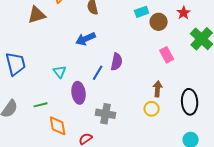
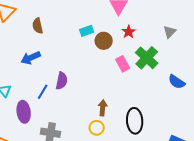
pink rectangle: (167, 55) -> (123, 64), moved

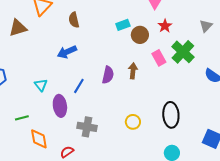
purple semicircle: (62, 81) -> (108, 75), moved
brown arrow: (103, 108) -> (133, 71), moved

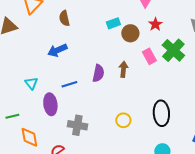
blue line: (79, 86) -> (69, 84), turned 42

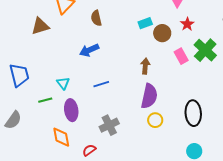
brown arrow: (123, 69) -> (145, 66), moved
purple semicircle: (98, 73) -> (149, 96), moved, size x1.4
purple ellipse: (50, 104) -> (71, 110), moved
green line: (12, 116) -> (45, 100), moved
gray cross: (77, 125) -> (109, 125), turned -36

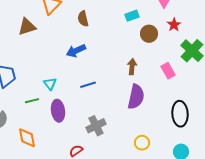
cyan rectangle: (145, 23) -> (132, 16), moved
pink rectangle: (181, 56) -> (168, 71), moved
yellow circle: (155, 120) -> (142, 143), moved
orange diamond: (61, 137) -> (27, 138), moved

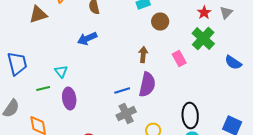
red star: (174, 25) -> (204, 12), moved
blue line: (88, 85) -> (122, 90), moved
black ellipse: (180, 114) -> (190, 116), moved
gray cross: (96, 126) -> (126, 114), moved

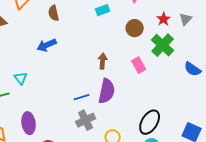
brown circle: (160, 22) -> (135, 28), moved
purple ellipse: (69, 98) -> (29, 123), moved
black ellipse: (190, 116) -> (150, 122), turned 35

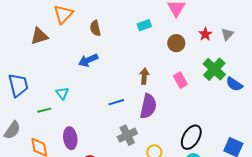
green cross: (163, 45) -> (214, 69), moved
blue line: (82, 97) -> (116, 102), moved

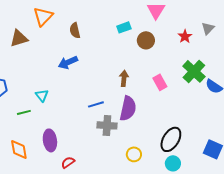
gray triangle: (227, 34) -> (208, 28), moved
brown circle: (176, 43) -> (146, 40), moved
gray cross: (127, 135) -> (107, 125), moved, turned 30

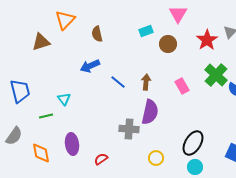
red star: (185, 36) -> (207, 40), size x1.5
blue line: (96, 104) -> (118, 82), moved, turned 56
red semicircle: (68, 162) -> (101, 159), moved

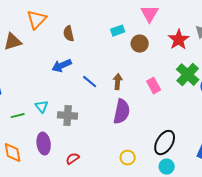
cyan triangle: (64, 99) -> (42, 107), moved
gray cross: (129, 129) -> (68, 116), moved

